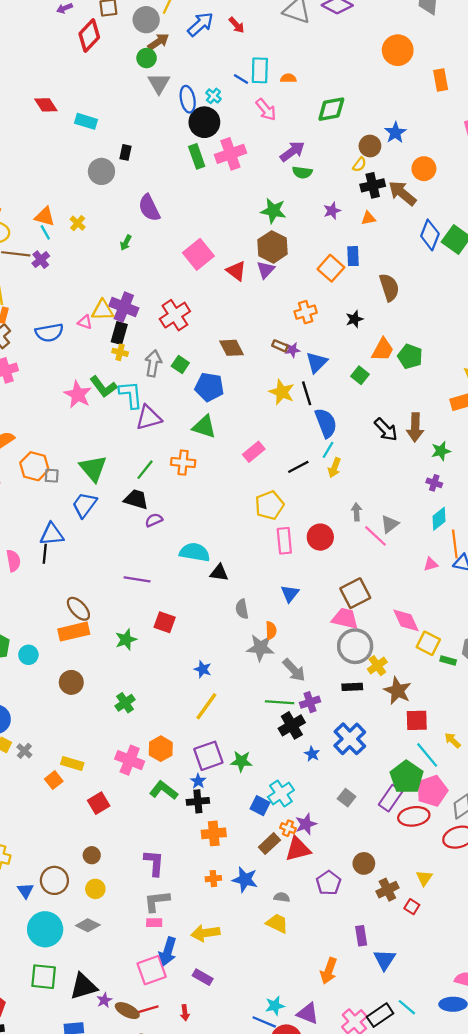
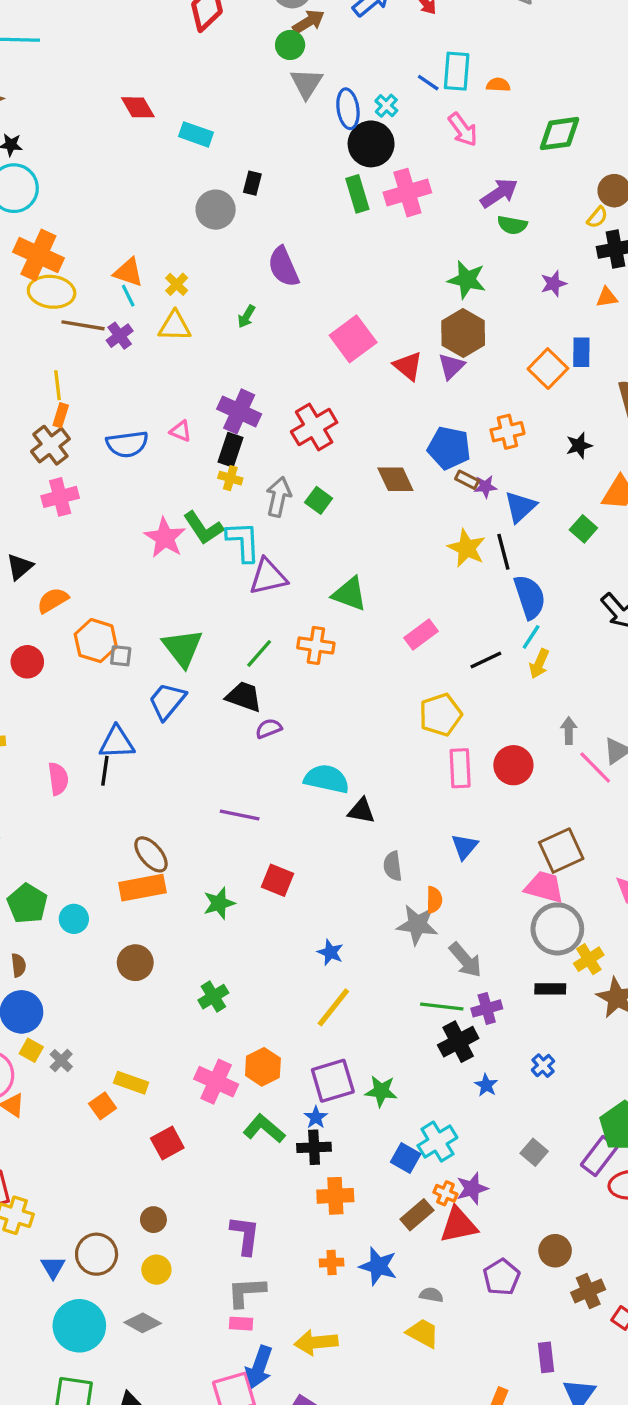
yellow triangle: (103, 310) -> (175, 326), moved
blue pentagon: (209, 387) -> (449, 448), moved
blue cross: (350, 739) -> (543, 1066), size x0.5

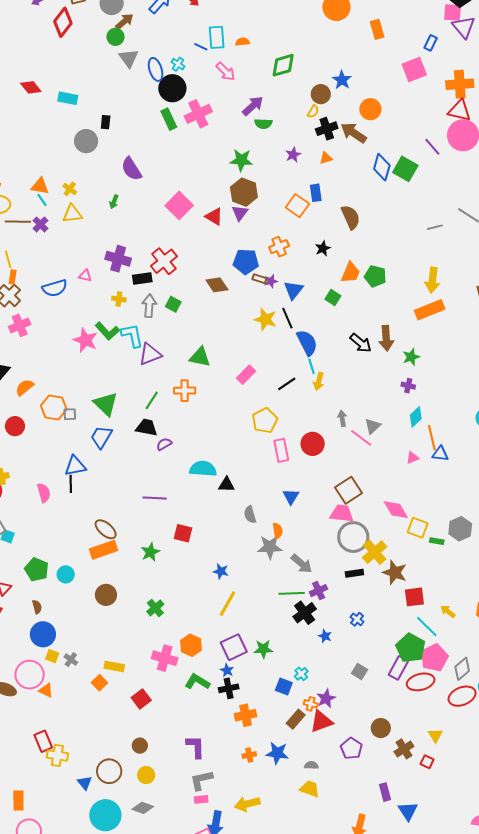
black rectangle: (231, 450) -> (142, 278), moved, turned 72
cyan line: (531, 637) -> (311, 366), turned -42
yellow cross: (589, 959) -> (375, 552), size x1.4
cyan cross: (437, 1142) -> (301, 674), size x0.6

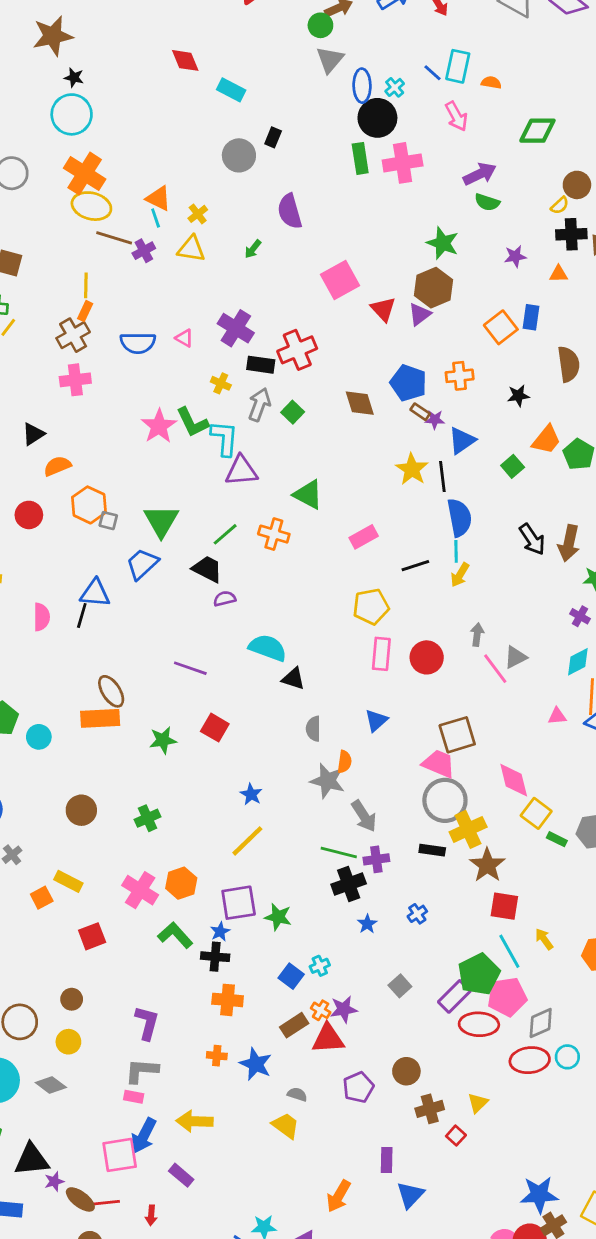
brown circle: (106, 595) -> (81, 810), moved

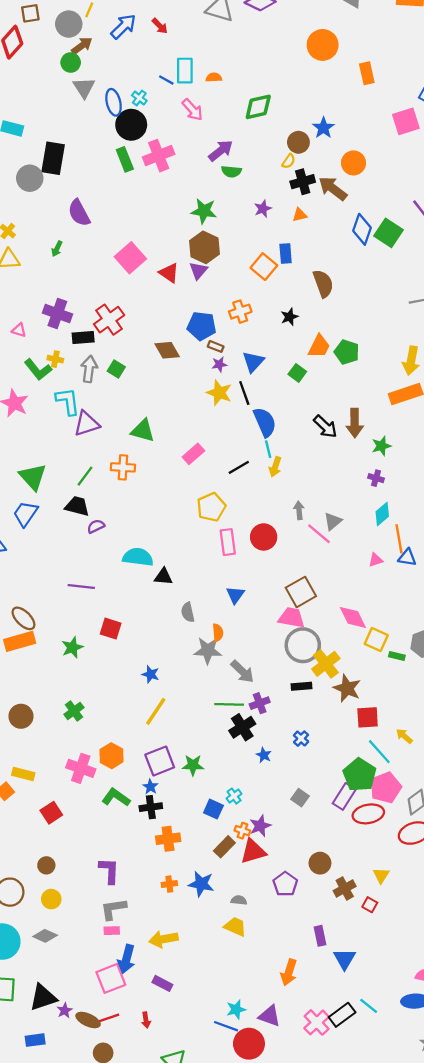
black rectangle: (273, 137) -> (53, 158), size x2.0
purple star: (435, 420) -> (219, 364), moved
green L-shape: (192, 422) -> (38, 370), moved

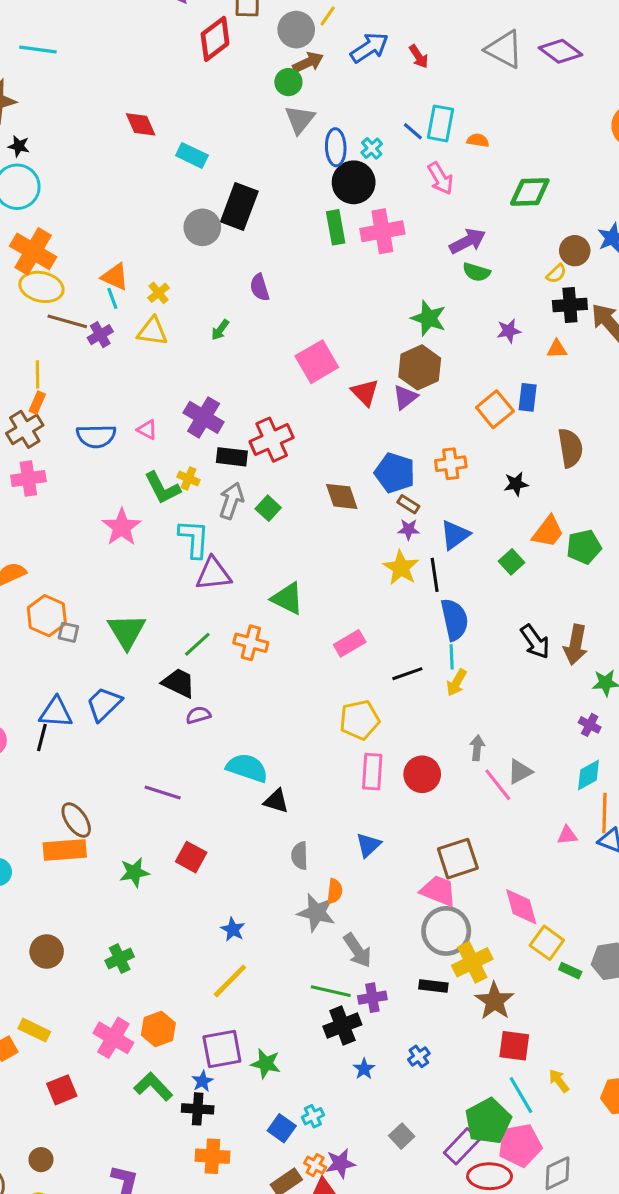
purple semicircle: (79, 213) -> (260, 287), size x0.7
green pentagon: (347, 352) -> (584, 547), turned 30
blue trapezoid: (25, 514) -> (104, 704), moved

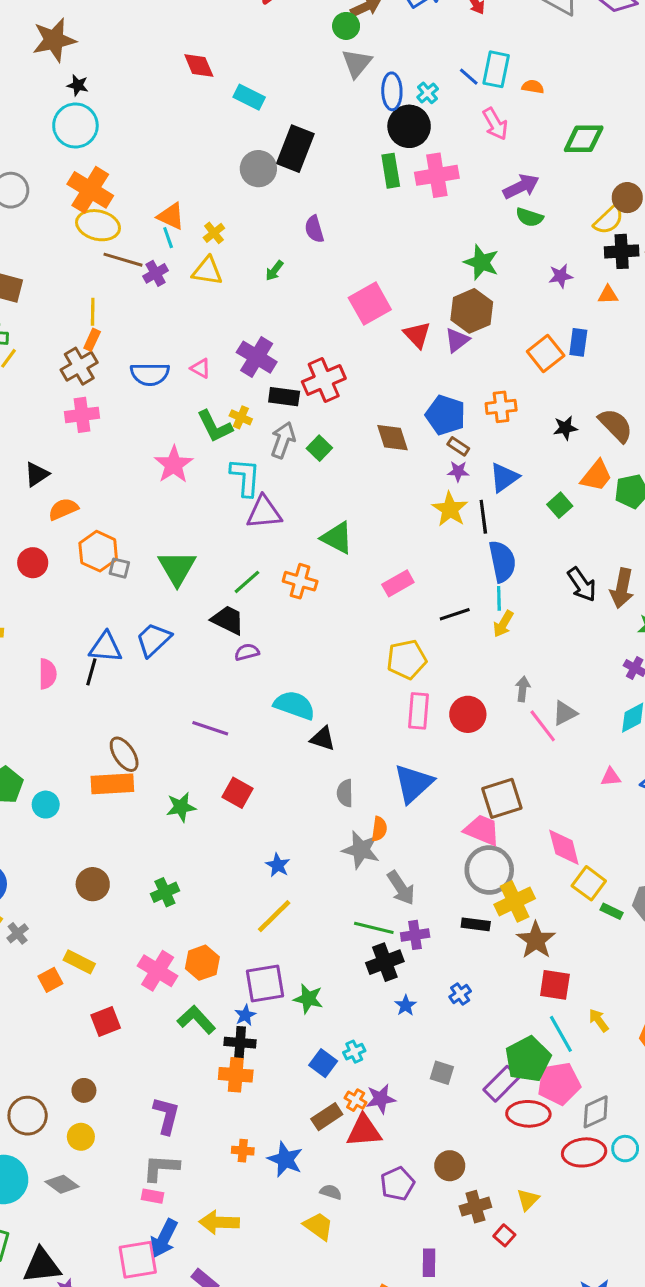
yellow semicircle: (556, 274) -> (609, 220), size x1.5
brown semicircle: (570, 448) -> (616, 425), moved, turned -36
blue triangle: (368, 845) -> (413, 783), size x1.6
gray square: (402, 1136) -> (442, 1073), turned -30
orange cross: (212, 1156) -> (236, 1075), moved

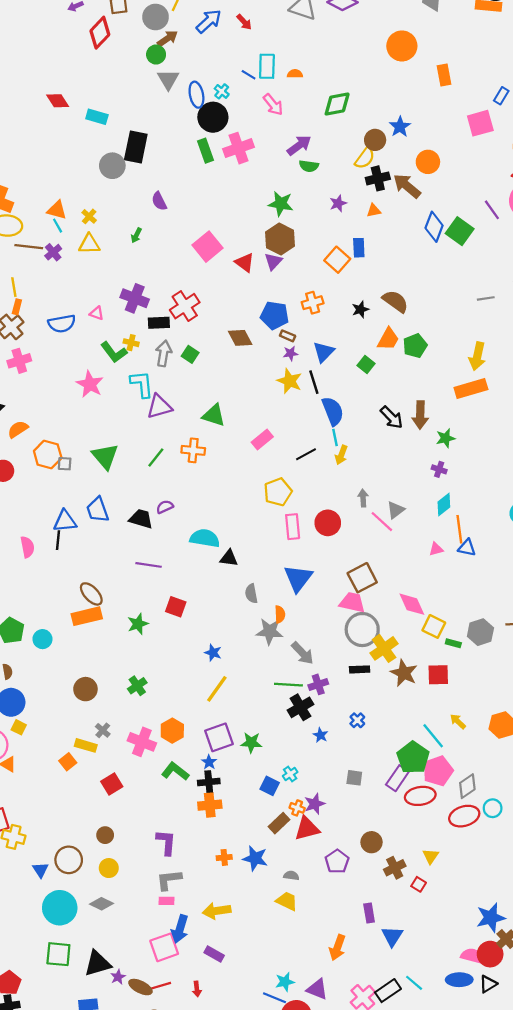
black trapezoid: (228, 620) -> (141, 519), moved
blue trapezoid: (153, 640) -> (98, 510), turned -56
gray cross: (18, 933) -> (103, 730), moved
red square: (555, 985) -> (438, 675), moved

